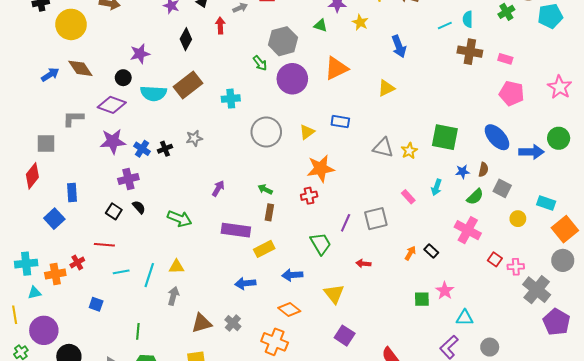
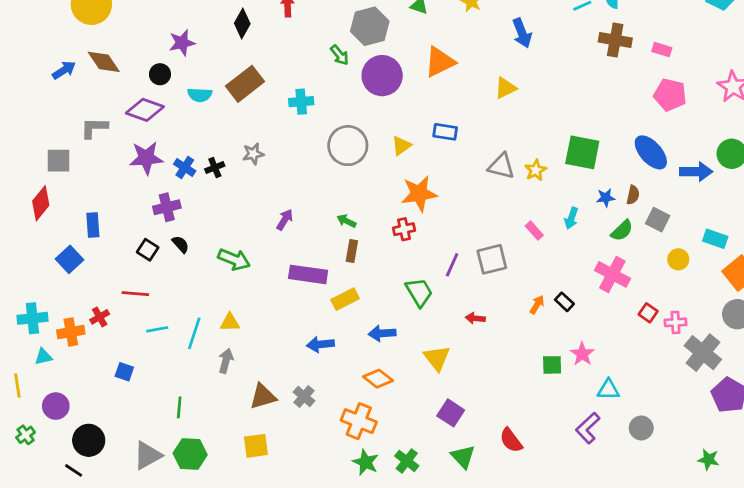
cyan semicircle: (153, 93) -> (200, 95), size x0.7
purple circle: (44, 330) -> (56, 406), size x0.7

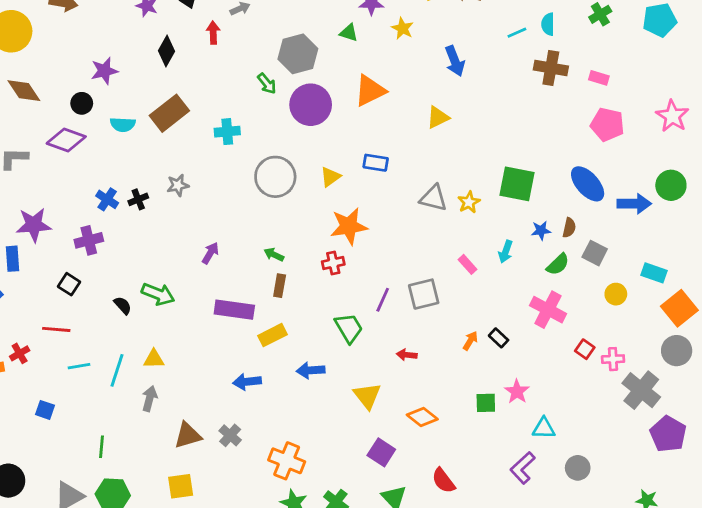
purple star: (146, 158) -> (34, 225), moved
black semicircle: (181, 244) -> (123, 305), moved
orange diamond: (378, 379) -> (422, 417), moved

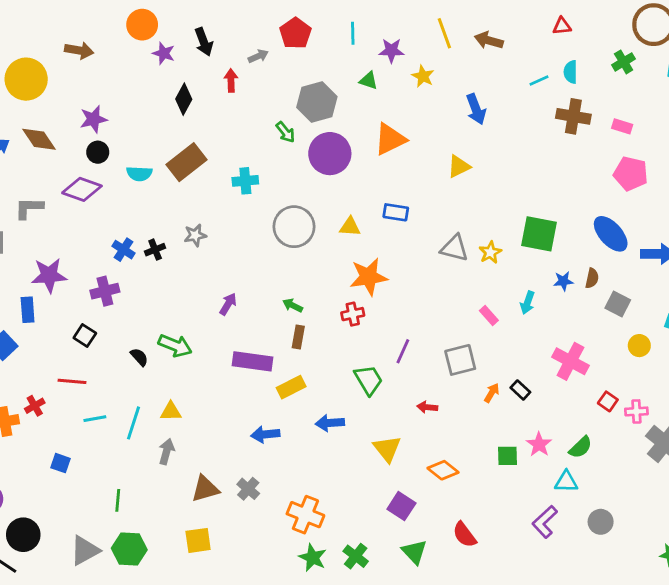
purple star: (104, 71) -> (93, 119), moved
yellow triangle: (330, 177) -> (350, 227), turned 40
green semicircle: (558, 264) -> (581, 447), moved
gray square: (424, 294) -> (460, 360), moved

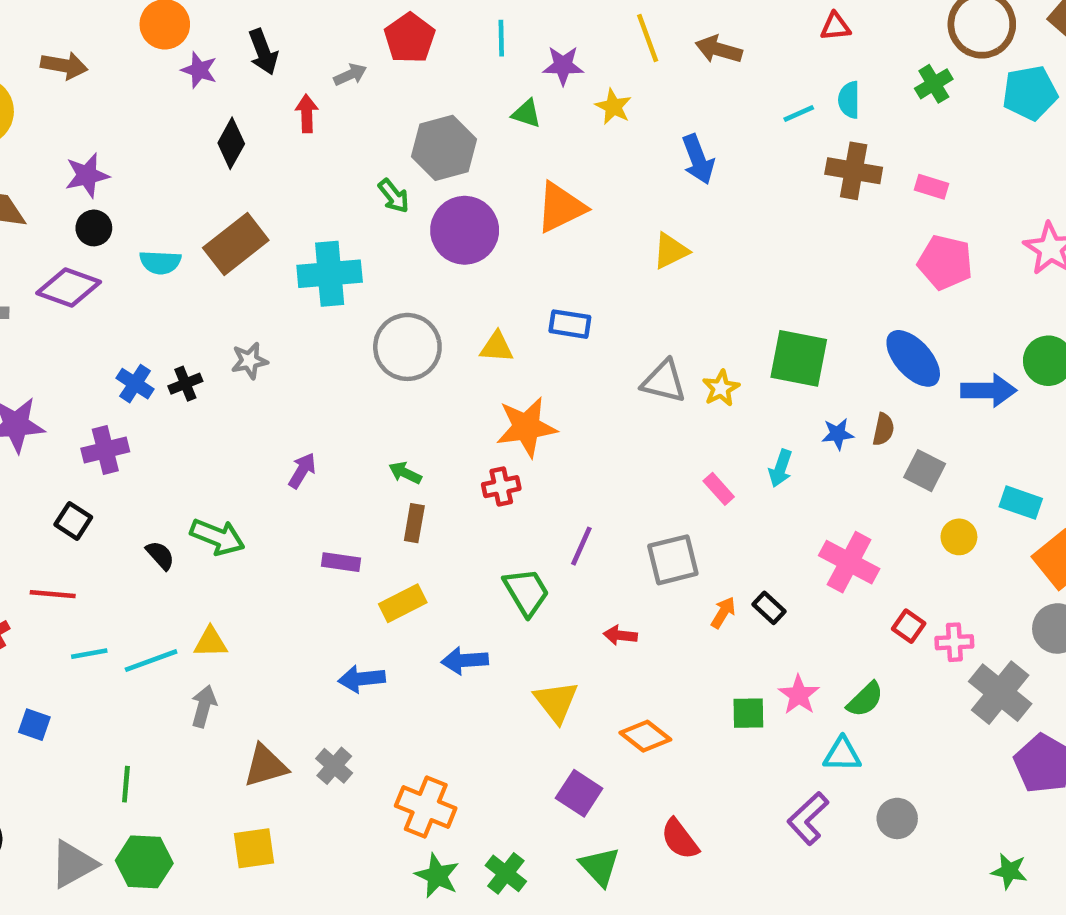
cyan cross: (245, 181) -> (330, 274), size x1.5
purple rectangle: (252, 361) -> (341, 562), size x0.6
cyan line: (134, 423) -> (151, 661), turned 52

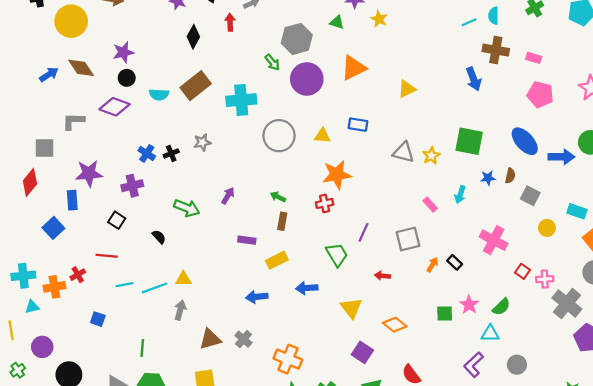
blue arrow: (698, 159) -> (474, 79), moved
green arrow: (217, 537) -> (187, 208), moved

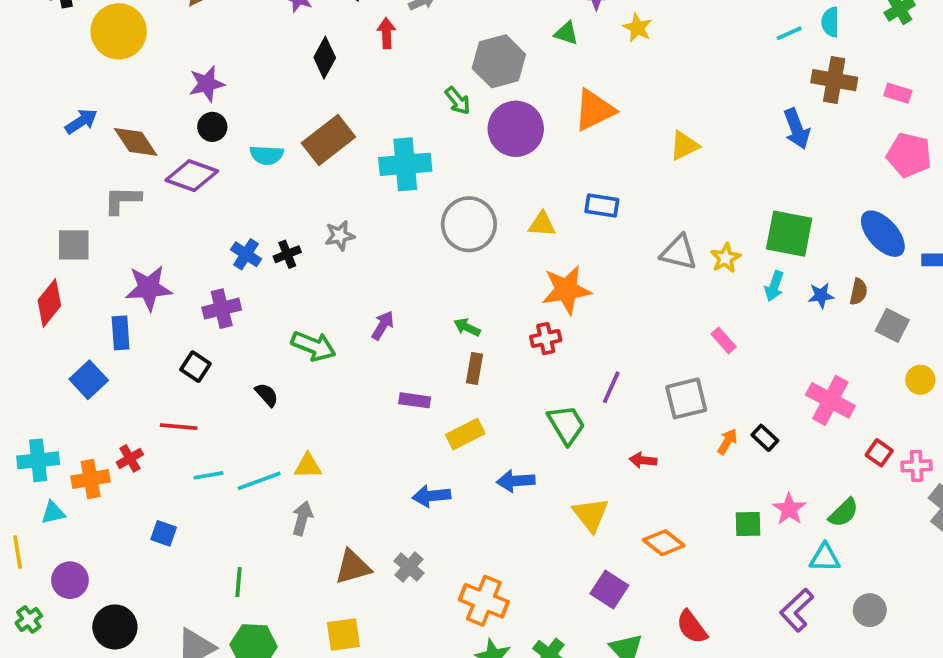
brown diamond: (81, 68) -> (136, 142), moved
cyan arrow: (460, 195) -> (774, 286), moved

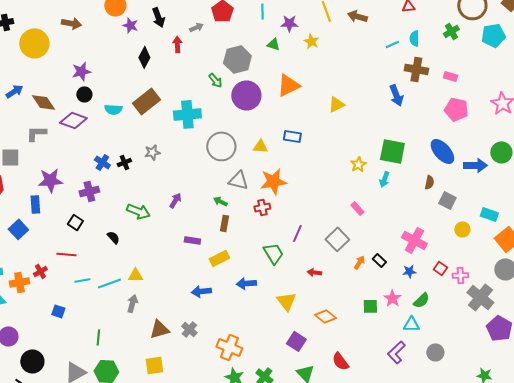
gray triangle: (679, 252) -> (238, 180), moved
blue star: (821, 295) -> (409, 271), moved
gray square: (686, 398) -> (337, 239), turned -30

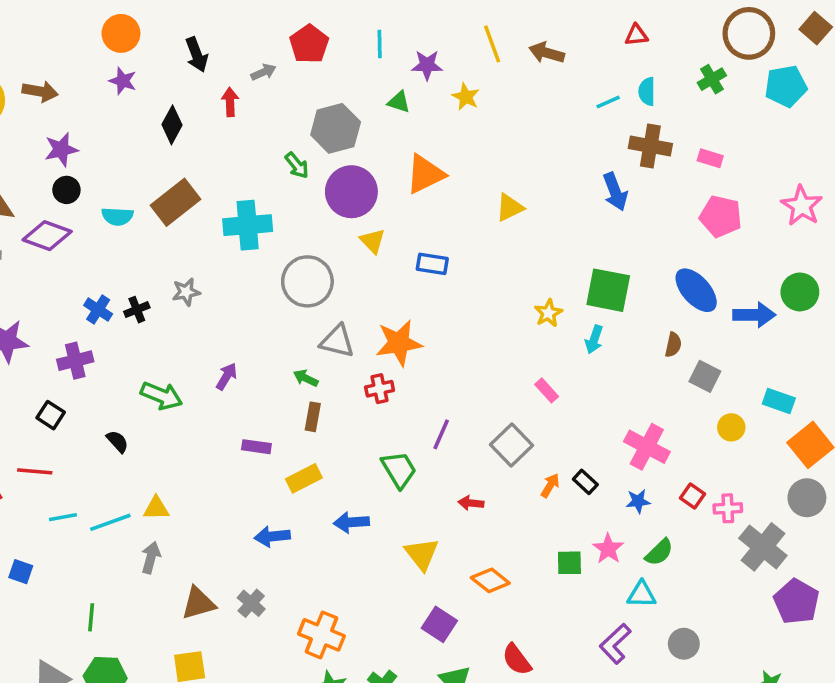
brown arrow: (71, 23) -> (40, 91), moved
purple star: (130, 25) -> (123, 81), moved
yellow triangle: (260, 146) -> (372, 241), moved, turned 42

